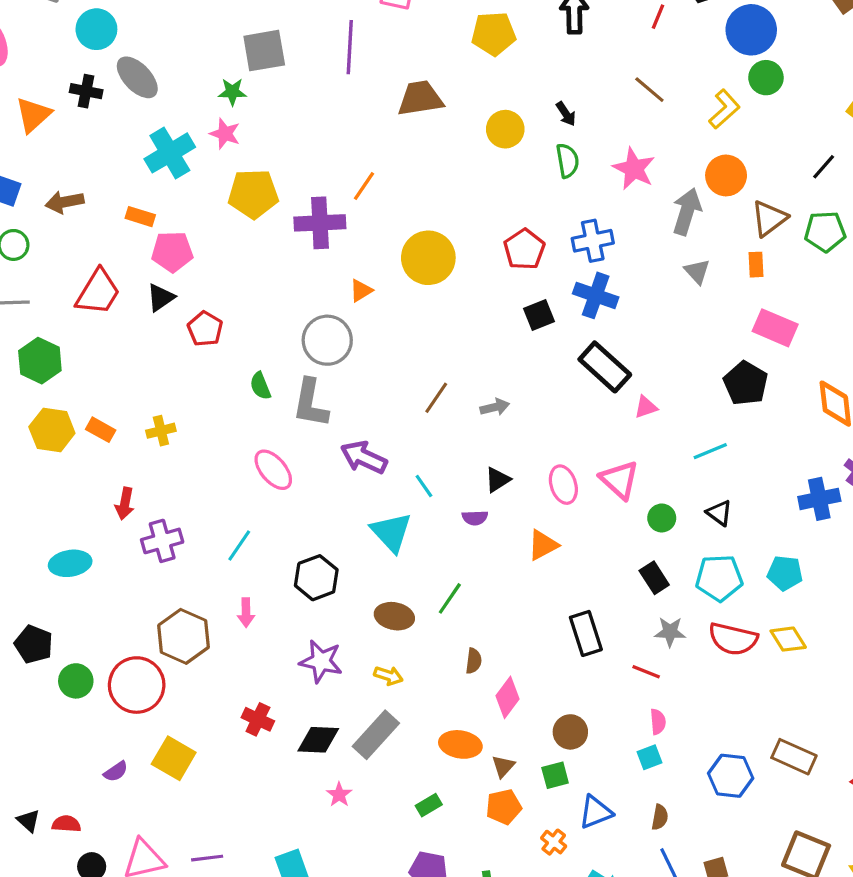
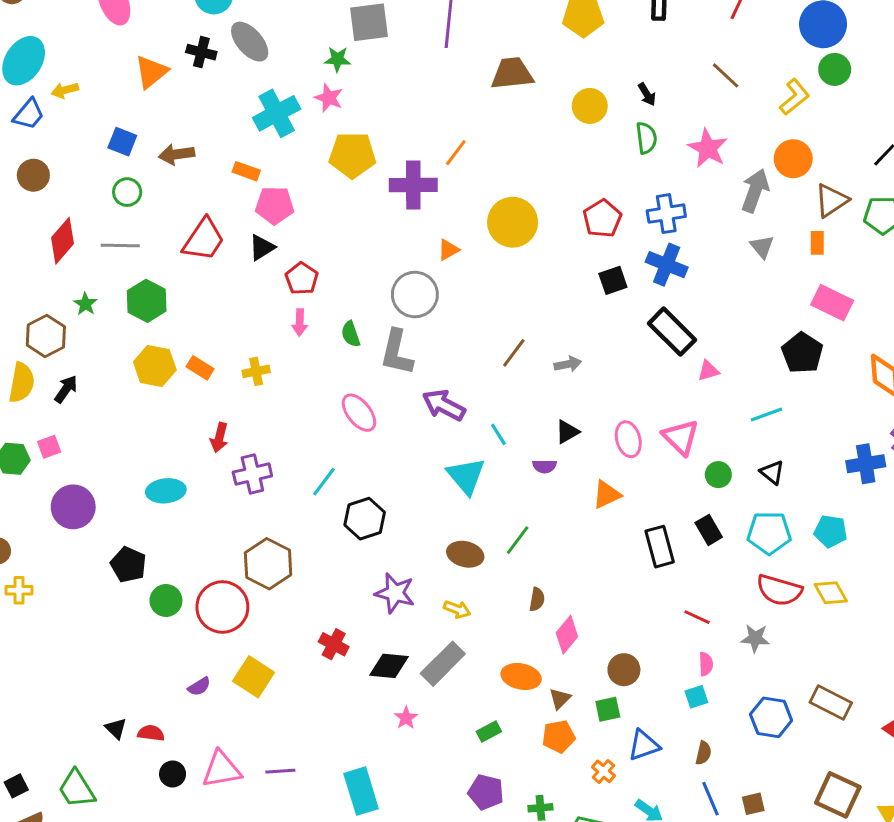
black hexagon: (316, 578) -> (365, 519), moved
pink arrow: (246, 613) -> (300, 322), moved
gray star: (670, 632) -> (755, 638), moved
black rectangle: (586, 633) -> (660, 547), moved

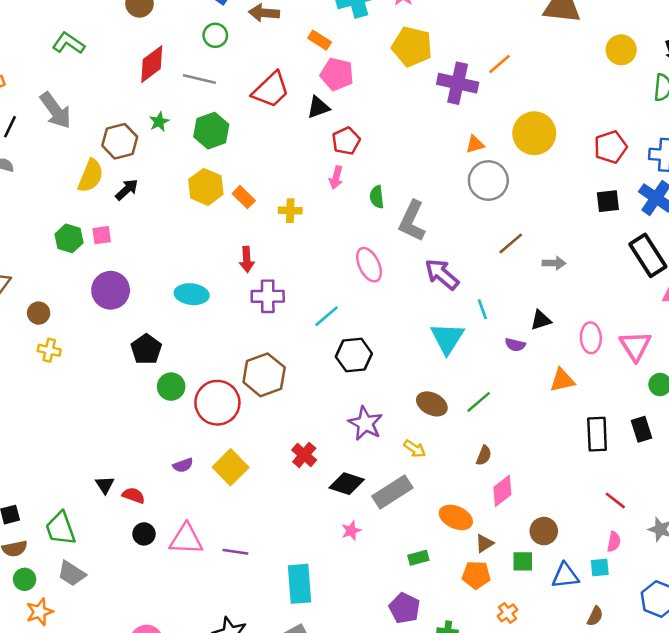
gray circle: (415, 294) -> (488, 181), moved
red arrow: (219, 438) -> (247, 259), turned -30
blue triangle: (644, 745) -> (565, 576), moved

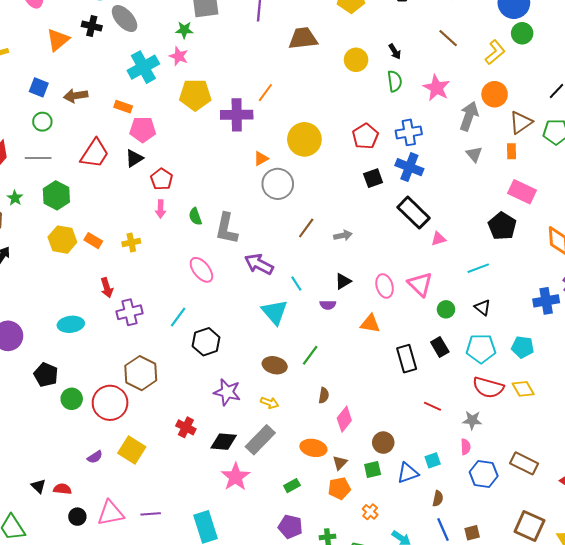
orange triangle: (562, 380) -> (370, 324), turned 35
pink star: (351, 531) -> (236, 477), size x1.8
pink semicircle: (614, 542) -> (466, 447), moved

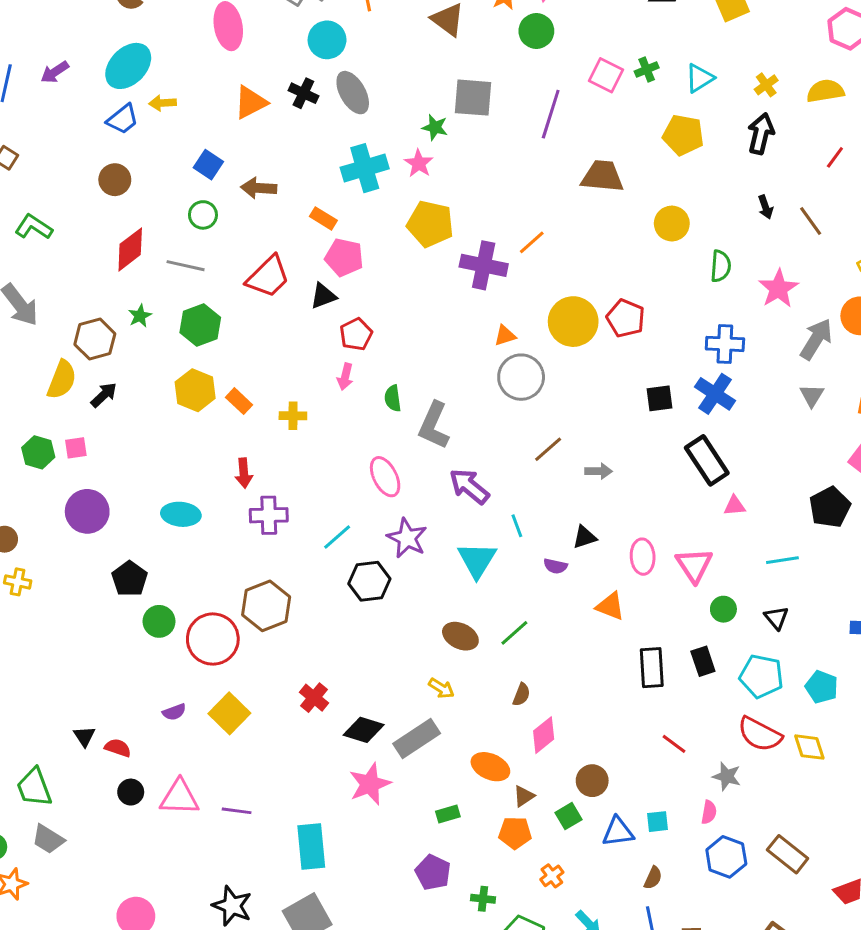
black arrow: (395, 52) -> (765, 207), moved
red pentagon: (365, 136) -> (626, 318), moved, turned -30
purple star: (227, 392) -> (407, 538), moved
green square: (373, 470) -> (569, 816), turned -30

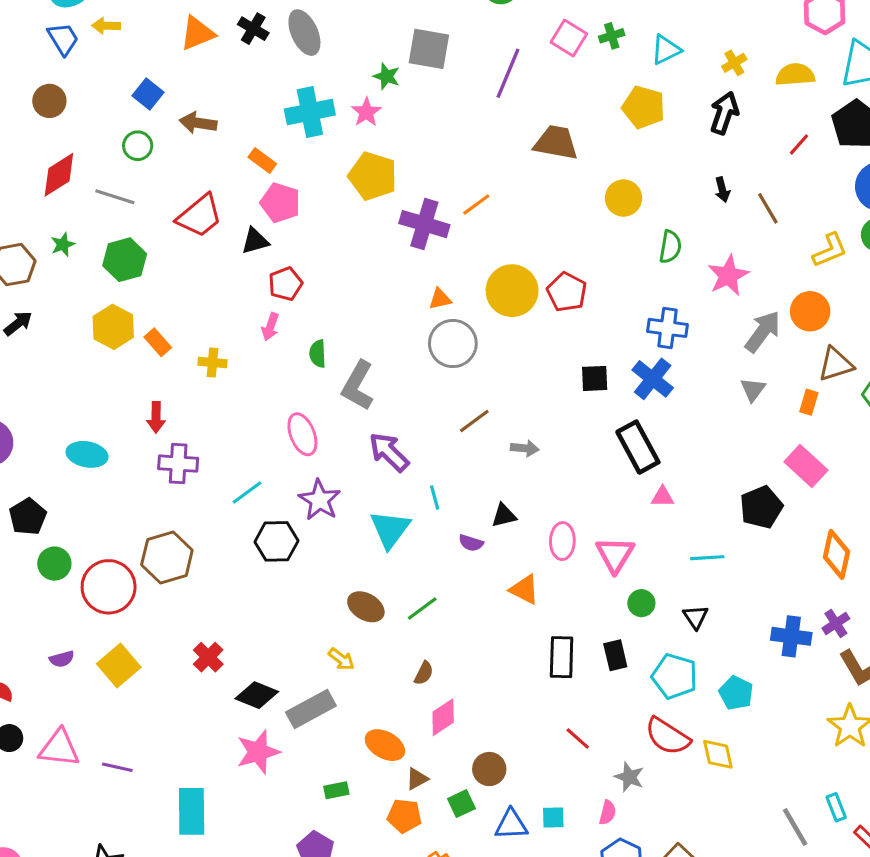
blue trapezoid: (123, 119) -> (63, 39), turned -88

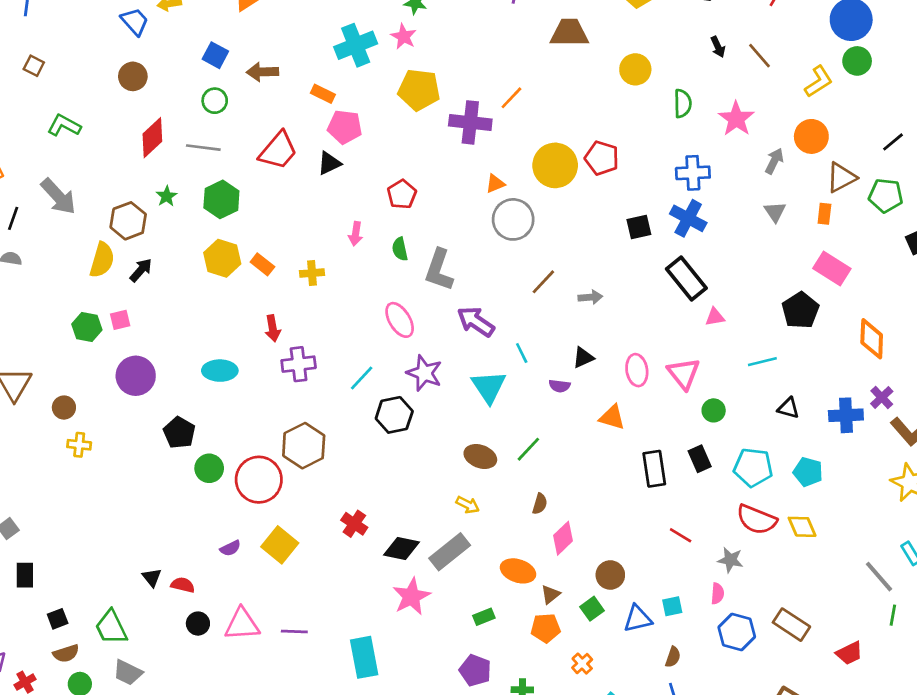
red pentagon: (285, 284) -> (402, 194), moved
gray arrow: (763, 332) -> (774, 161), size x0.7
black triangle: (696, 617) -> (788, 408), moved, turned -30

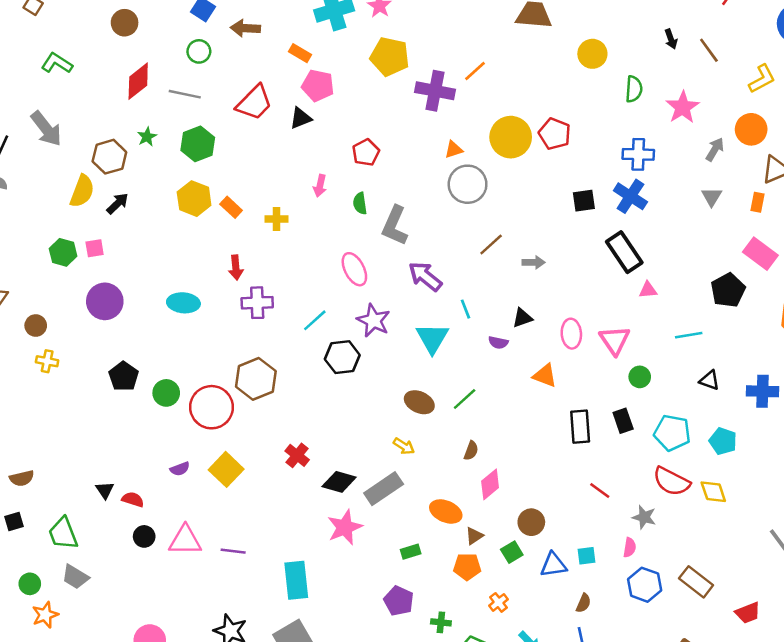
black pentagon: (179, 433) -> (124, 376), moved
brown semicircle: (66, 653) -> (22, 478), moved

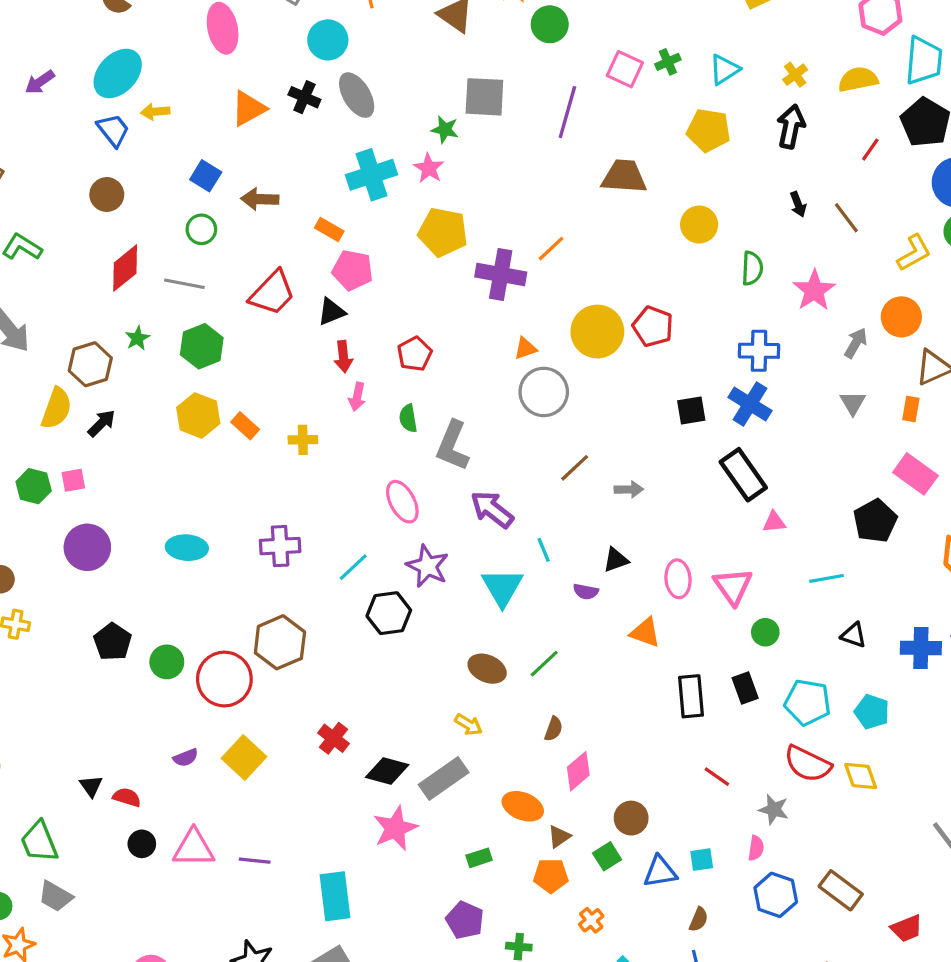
red arrow: (236, 268) -> (343, 357), moved

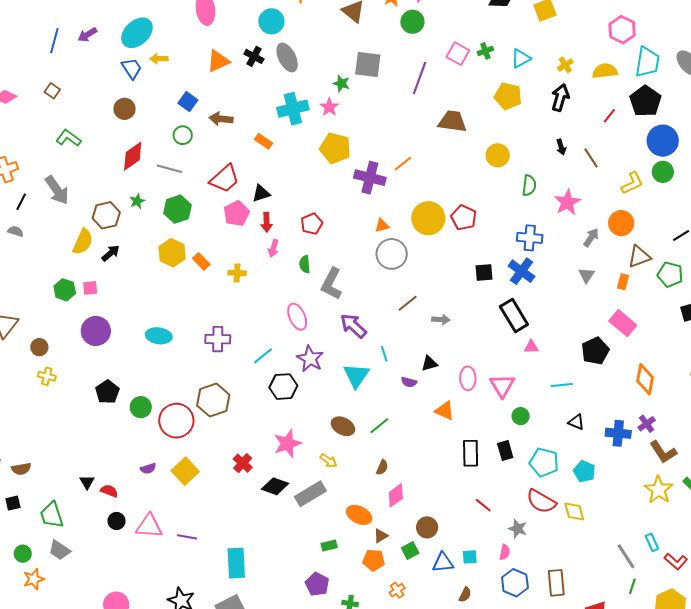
pink pentagon: (352, 270) -> (236, 213), moved, turned 30
pink star: (395, 828) -> (287, 444), moved
brown rectangle: (841, 890) -> (556, 583), turned 44

